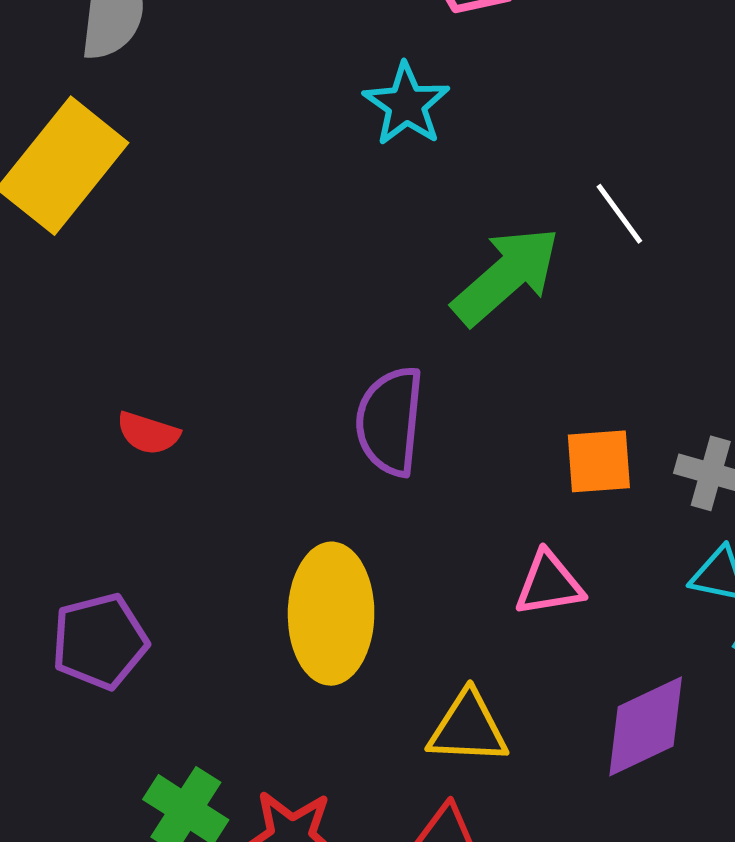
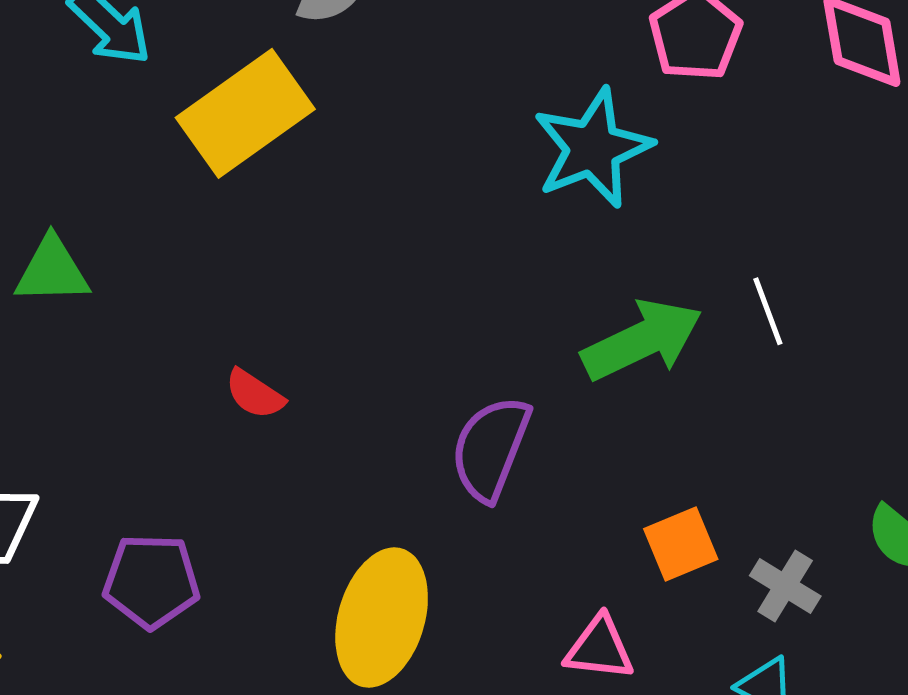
cyan star: (406, 104) -> (593, 148), size x1.4
orange square: (599, 461) -> (681, 544), turned -34

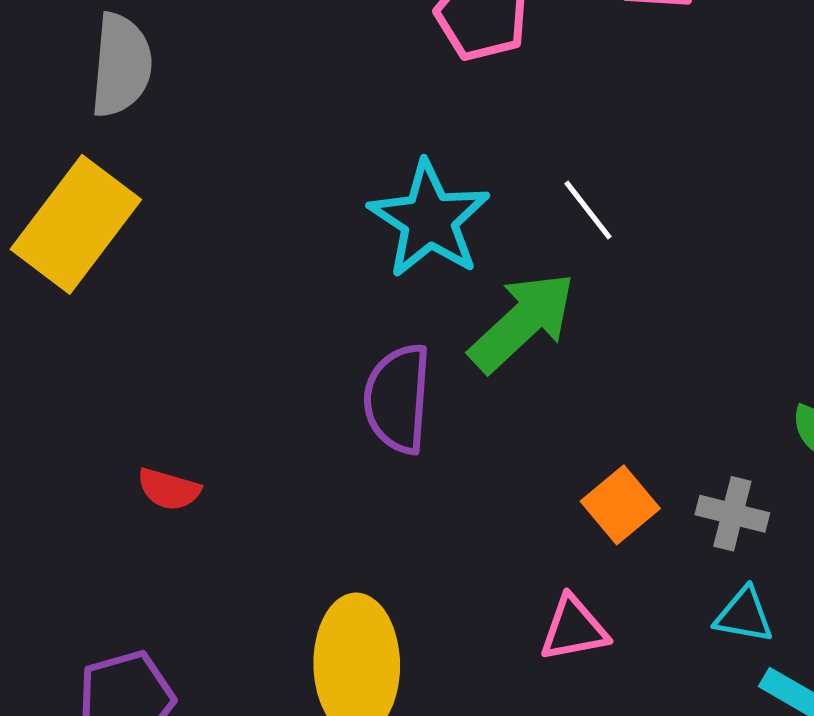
cyan star: (593, 148) -> (429, 219), moved
white line: (768, 311) -> (588, 210), moved
purple semicircle: (491, 448) -> (398, 399), moved

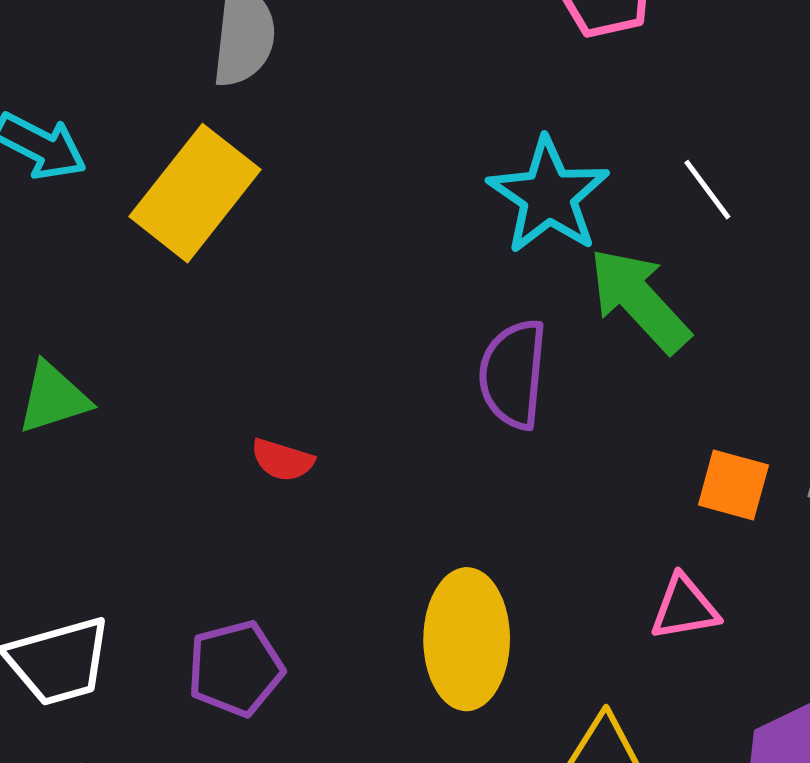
green arrow: (522, 322) -> (639, 300), turned -91
orange square: (620, 505) -> (733, 485), turned -36

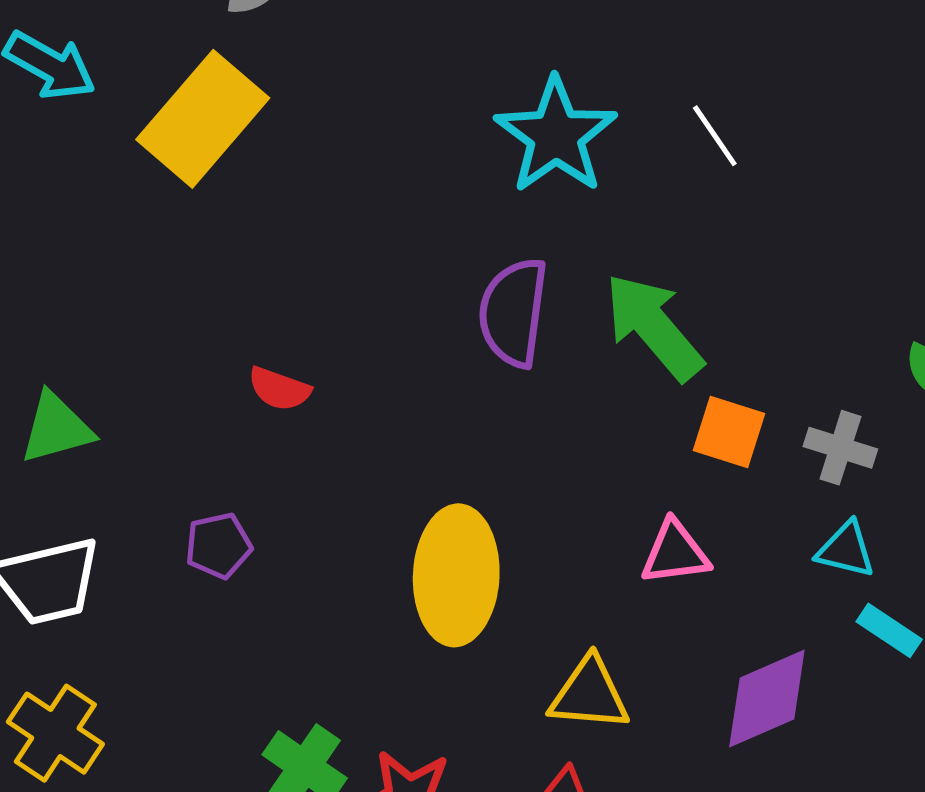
green arrow: (639, 300) -> (654, 327), moved
green triangle: (53, 398) -> (56, 428), moved
purple pentagon: (235, 668) -> (218, 546), moved, size x0.7

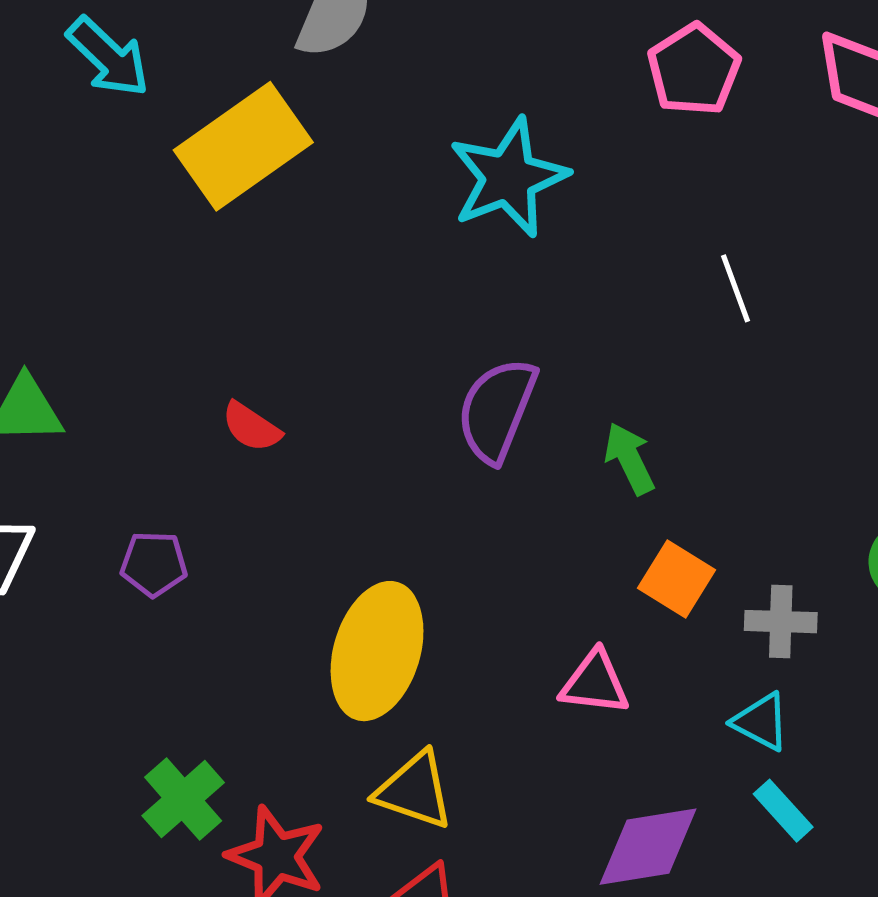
cyan star: (556, 136) -> (508, 177), moved
green arrow: (654, 327) -> (629, 459), size x0.6
gray cross: (840, 448) -> (781, 622), turned -30
yellow triangle: (589, 694) -> (414, 790), moved

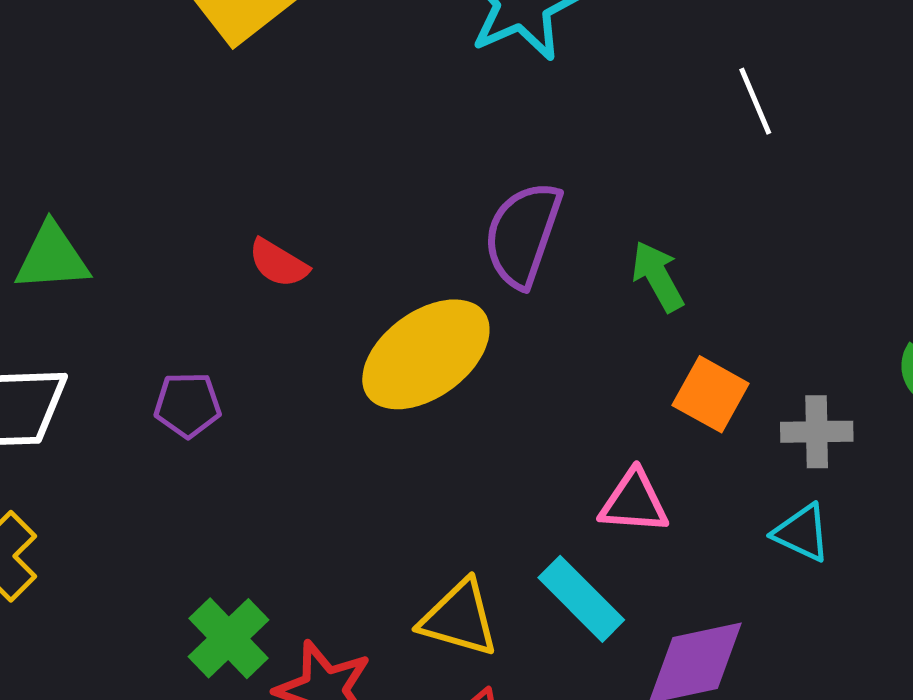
yellow ellipse: (377, 651) -> (426, 354), moved, turned 40
cyan rectangle: (783, 811) -> (581, 599), moved, size x1.4

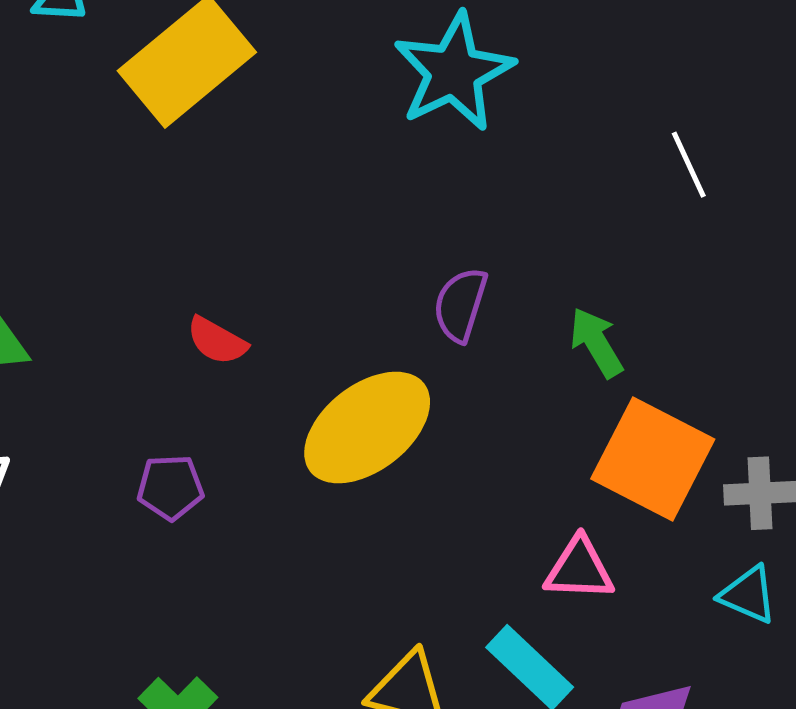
purple semicircle: (523, 234) -> (460, 305), size x0.7
orange square: (711, 394) -> (653, 459), size x1.6
purple pentagon: (188, 405) -> (170, 487), moved

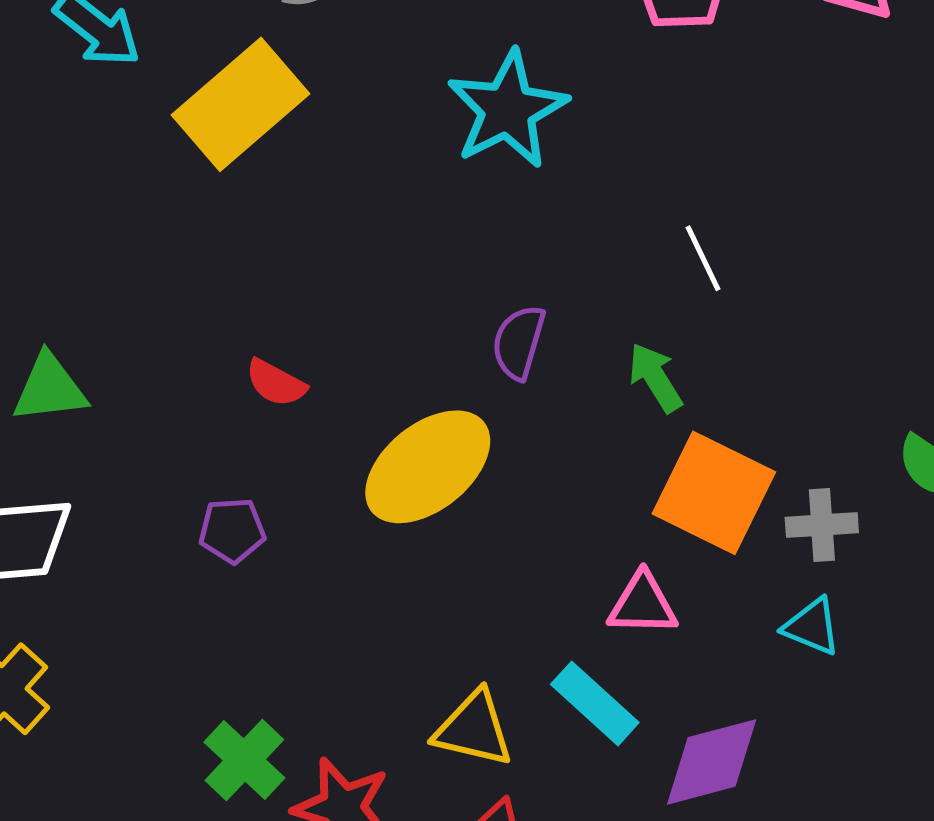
white line: (689, 165) -> (703, 258), moved

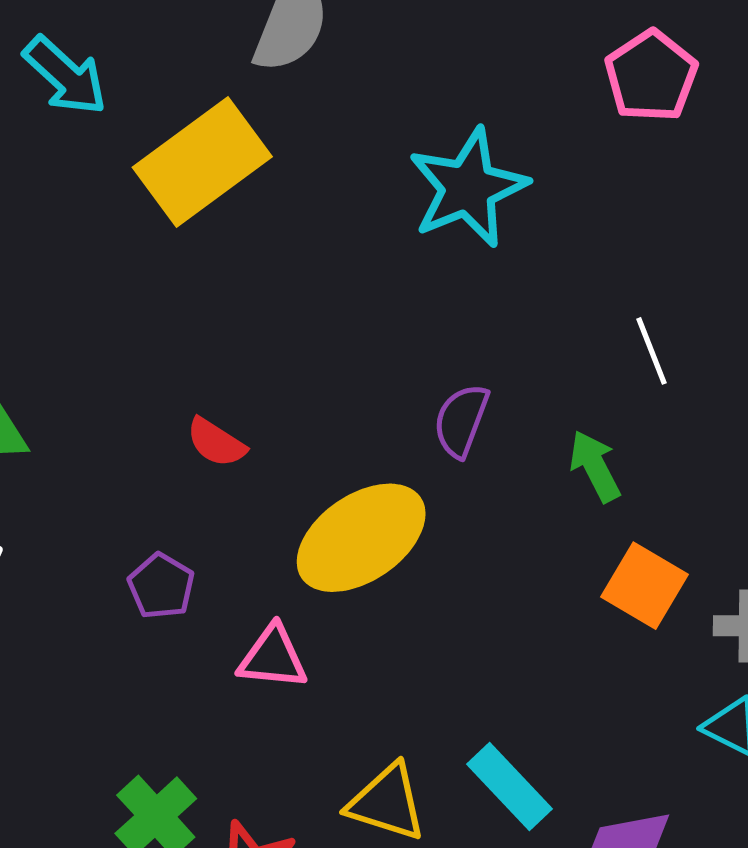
orange square: (714, 493) -> (644, 586), size x0.7
purple pentagon: (232, 530) -> (161, 586), turned 30
pink triangle: (643, 604) -> (273, 657), moved

